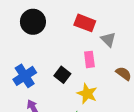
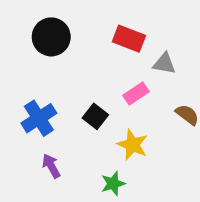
gray triangle: (108, 39) -> (164, 63), turned -35
pink rectangle: (89, 59) -> (136, 93), turned 63

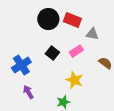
black circle: (51, 37) -> (48, 19), moved
black square: (95, 116) -> (52, 53), moved

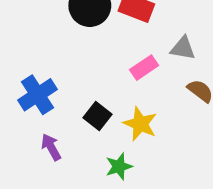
gray triangle: (92, 34) -> (183, 48), moved
black square: (52, 53) -> (98, 116), moved

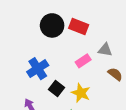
blue cross: (37, 95) -> (38, 69), moved

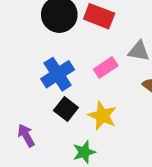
blue cross: (38, 69) -> (58, 74), moved

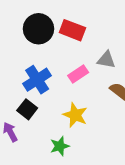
black square: (66, 109) -> (27, 109), moved

